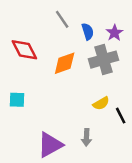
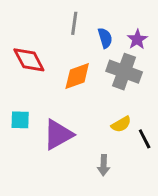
gray line: (62, 19) -> (74, 23), turned 42
gray cross: (104, 60) -> (124, 72), turned 36
purple triangle: (50, 145) -> (58, 135), moved

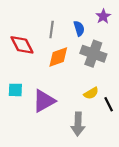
gray line: (74, 23) -> (52, 30), moved
purple star: (137, 39) -> (103, 16), moved
gray arrow: (104, 165) -> (78, 124), size x1.5

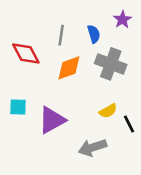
gray arrow: (78, 124) -> (92, 148), turned 70

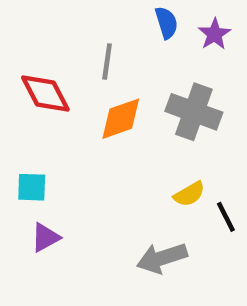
blue semicircle: (94, 34) -> (166, 23), moved
purple triangle: (52, 120) -> (45, 237), moved, size x0.6

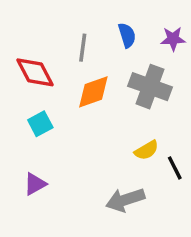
blue semicircle: (166, 23) -> (127, 35), moved
purple star: (214, 34) -> (173, 39), moved, turned 30
cyan square: (32, 187) -> (40, 124), moved, turned -30

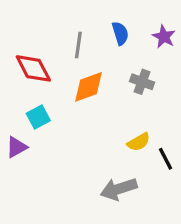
purple star: (173, 39) -> (164, 37), turned 30
gray cross: (150, 87) -> (142, 82), size x0.6
purple triangle: (35, 184) -> (17, 147), moved

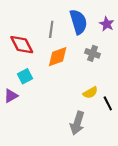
blue semicircle: (120, 33) -> (78, 22), size x1.6
gray arrow: (119, 189) -> (77, 123), turned -55

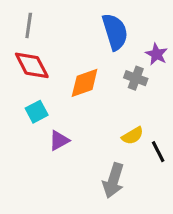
purple star: (107, 24) -> (157, 54), moved
gray line: (51, 29) -> (29, 25), moved
purple triangle: (11, 96) -> (59, 141), moved

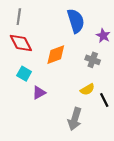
gray cross: (136, 78) -> (93, 60), moved
cyan square: (37, 112) -> (24, 74), turned -32

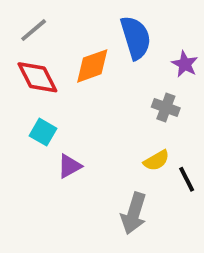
gray line: (19, 17) -> (34, 30), turned 42
orange diamond: (56, 55) -> (92, 66), moved

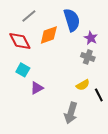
gray line: (34, 30) -> (29, 16), moved
purple star: (185, 64) -> (91, 38), moved

